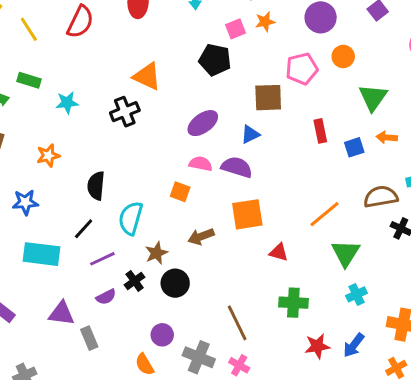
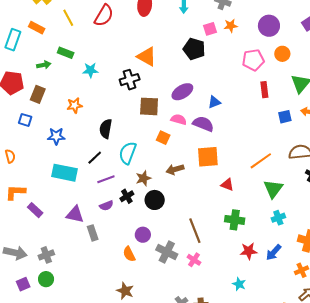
brown square: (268, 98) -> (149, 106), moved
red rectangle: (320, 131) -> (264, 90), moved

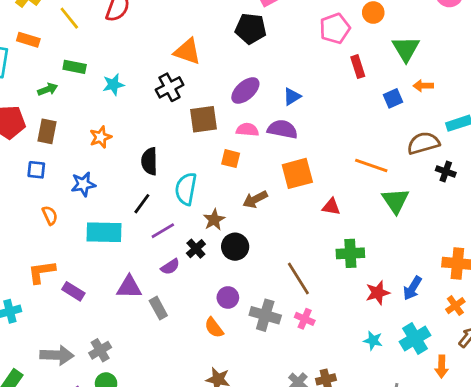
orange semicircle: (10, 156) -> (50, 215), moved
orange line: (261, 161) -> (371, 165), turned 65
cyan cross: (278, 218) -> (415, 338), moved, size x1.5

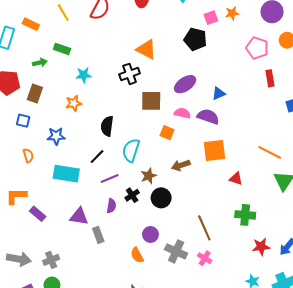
pink pentagon: (335, 28) -> (257, 48), turned 30
cyan star: (113, 85) -> (84, 75), moved
purple semicircle: (170, 267) -> (111, 206), turned -56

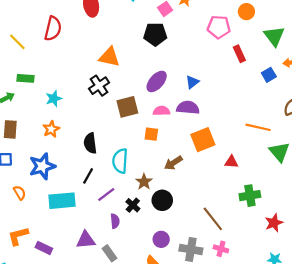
blue star: (56, 136) -> (42, 166), size x1.4

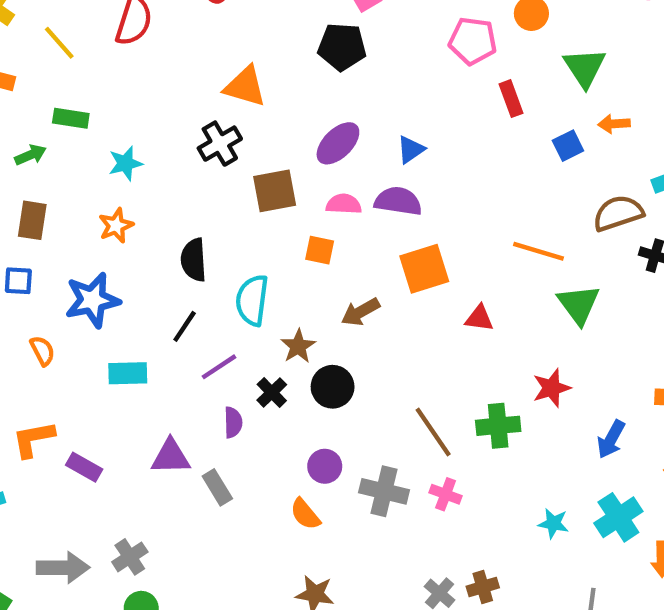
green cross: (250, 196) -> (498, 426), moved
cyan rectangle: (62, 201) -> (128, 373), size x0.7
red star: (274, 223) -> (551, 388), moved

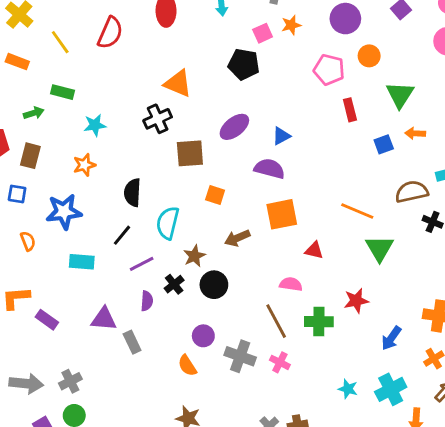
pink semicircle: (344, 204) -> (291, 284), moved

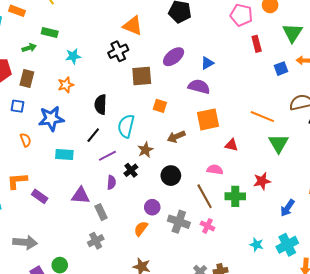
black circle: (214, 285) -> (171, 176), moved
orange semicircle: (187, 366) -> (141, 229), turned 70
gray cross: (70, 381) -> (96, 241), moved

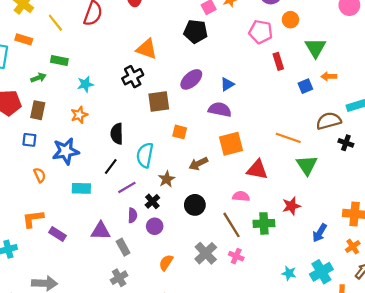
red triangle: (231, 145) -> (257, 170), size x1.5
purple circle: (152, 207) -> (155, 226), moved
gray cross: (179, 222) -> (206, 253), turned 30

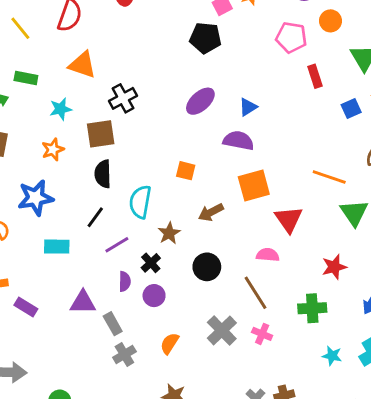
orange triangle: (147, 49) -> (82, 65), moved
brown square: (159, 101) -> (101, 134), moved
red triangle: (257, 170) -> (289, 219), turned 45
green cross: (264, 223) -> (312, 308), moved
gray cross: (119, 278) -> (124, 354), moved

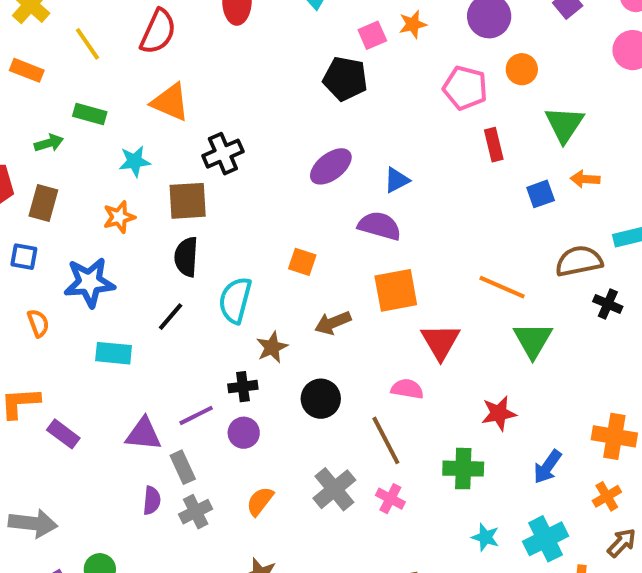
purple line: (117, 245) -> (196, 415), moved
black cross: (151, 263) -> (243, 387), turned 30
purple semicircle: (125, 281) -> (152, 500), moved

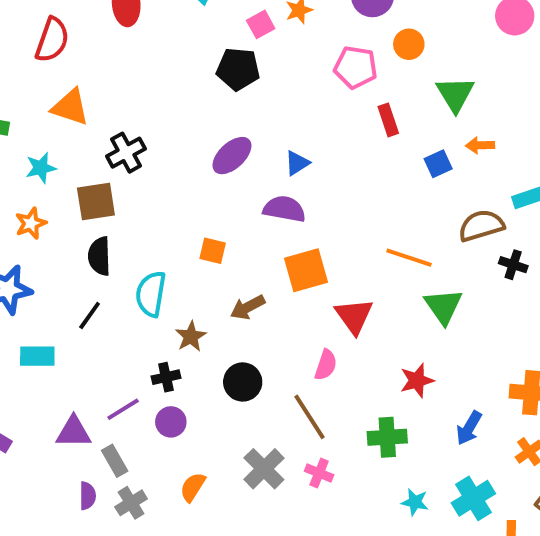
pink semicircle: (407, 389) -> (326, 365), turned 104

